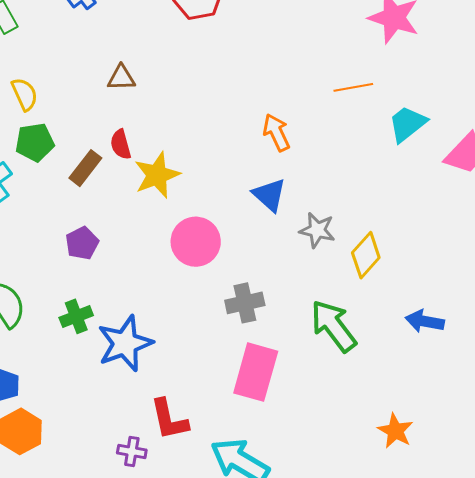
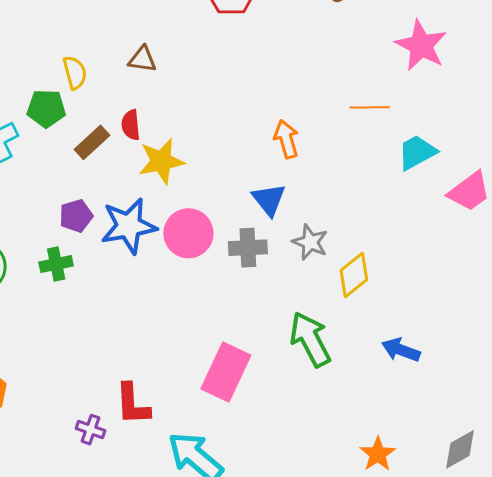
yellow semicircle: (25, 94) -> (75, 73), moved
gray cross: (245, 303) -> (248, 248), moved
green cross: (76, 316) -> (56, 264), moved
blue star: (125, 343) -> (129, 226), moved
orange star: (395, 431) -> (378, 454), moved

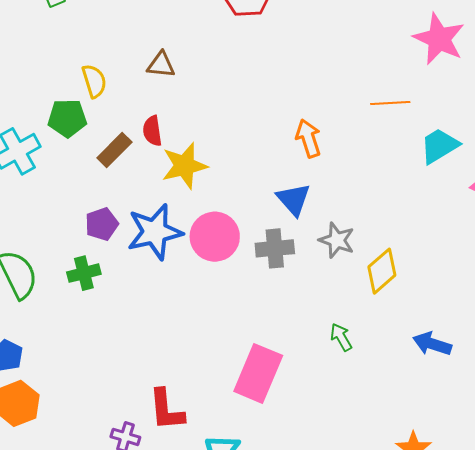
green arrow: (310, 339) -> (341, 337), size x0.5

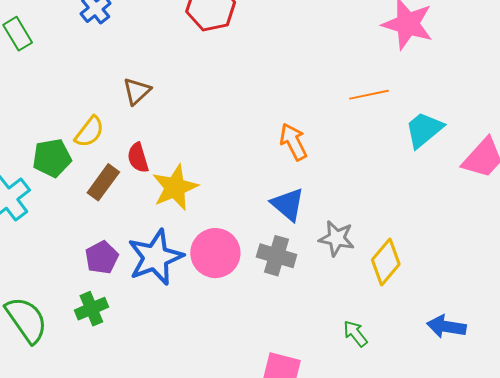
brown triangle: (161, 65) -> (137, 91), turned -40
yellow semicircle: (94, 81) -> (89, 132), moved, turned 64
gray cross: (275, 248) -> (277, 256), turned 30

